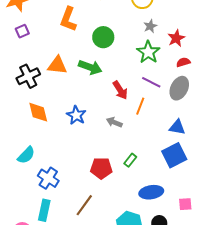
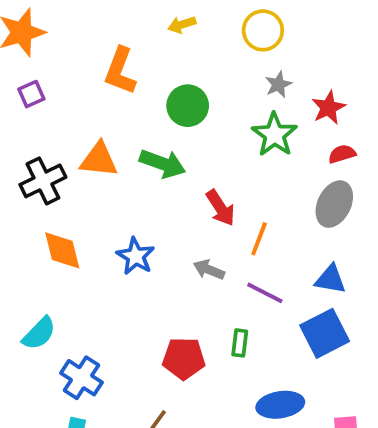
purple line: (151, 82) -> (265, 293), moved
green rectangle: (130, 160) -> (240, 343), turned -32

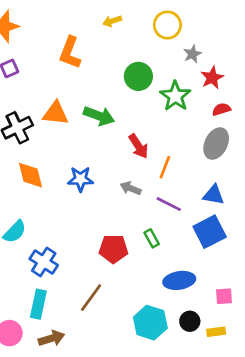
gray star: (278, 84) -> (192, 54), moved
green circle: (188, 106) -> (138, 76), moved
blue star: (136, 256) -> (81, 179), turned -30
green rectangle: (240, 343) -> (152, 238), turned -36

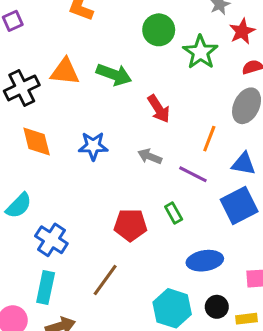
orange line: (165, 167) -> (209, 139), moved

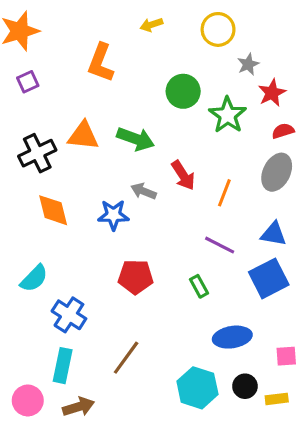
orange line: (209, 139) -> (224, 193), moved
gray arrow: (150, 156) -> (144, 191), moved
red pentagon: (130, 225) -> (136, 277), moved

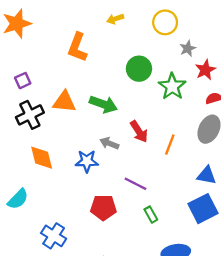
purple square: (28, 82) -> (23, 81), moved
purple line: (220, 245) -> (135, 184), moved
cyan semicircle: (34, 278) -> (18, 199), moved

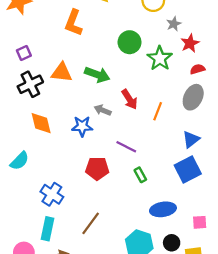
blue triangle: (207, 175) -> (191, 139), turned -48

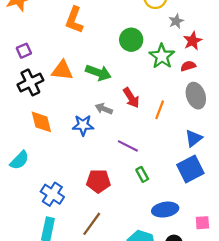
red semicircle: (197, 69) -> (188, 66), moved
gray ellipse: (193, 97) -> (196, 96), turned -45
red pentagon: (97, 168) -> (98, 181), moved

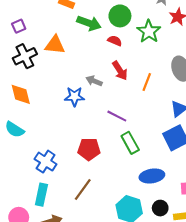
red semicircle: (188, 66) -> (115, 41), moved, turned 40
green arrow: (98, 73) -> (89, 23), moved
orange diamond: (41, 122) -> (21, 94), moved
cyan semicircle: (19, 160) -> (15, 130), turned 78
green rectangle: (142, 174) -> (130, 143), size x1.5

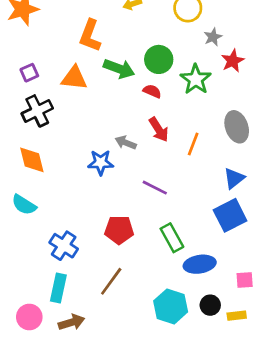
orange triangle: (55, 45) -> (74, 78), moved
green rectangle: (130, 143) -> (172, 238), moved

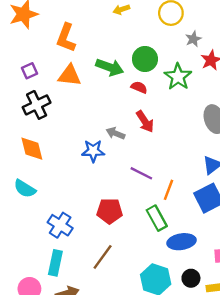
orange L-shape: (90, 36) -> (66, 38), moved
orange line: (193, 144) -> (169, 190), moved

